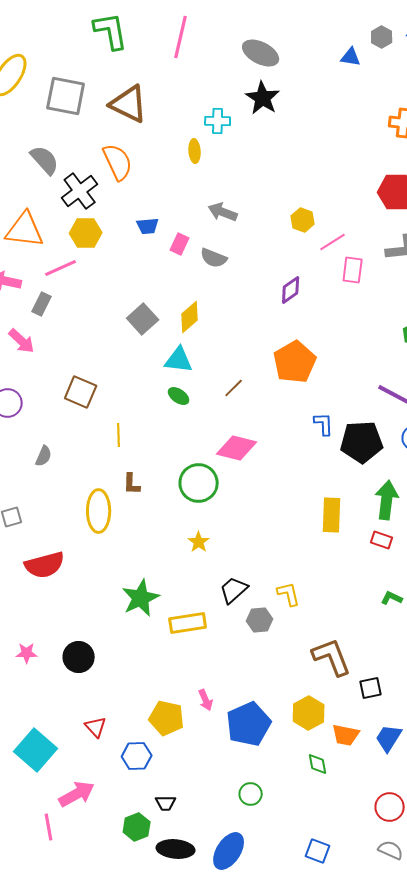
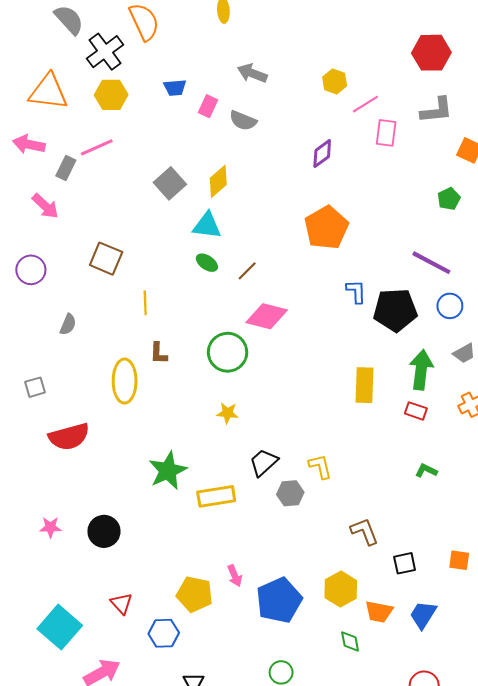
pink line: (61, 268) -> (97, 147), moved
brown line: (234, 388) -> (247, 271), moved
yellow star: (199, 542) -> (228, 413), turned -30
brown L-shape: (332, 657) -> (364, 531), size x0.7

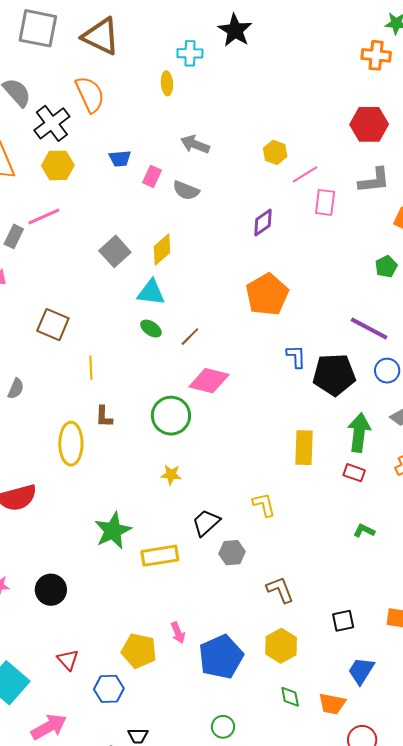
yellow L-shape: (320, 467) -> (264, 505), moved
brown L-shape: (364, 531) -> (280, 590), moved
orange trapezoid: (379, 612) -> (332, 704), moved

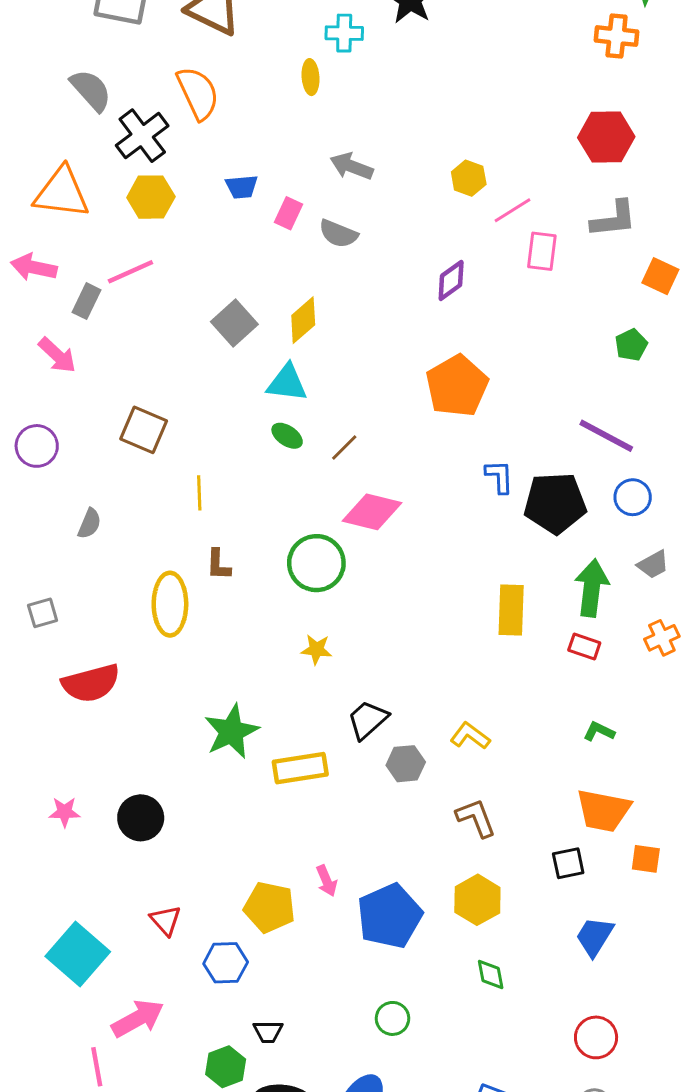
yellow L-shape: (264, 505) -> (470, 736), moved, turned -40
orange trapezoid: (332, 704) -> (603, 811), moved, size x1.4

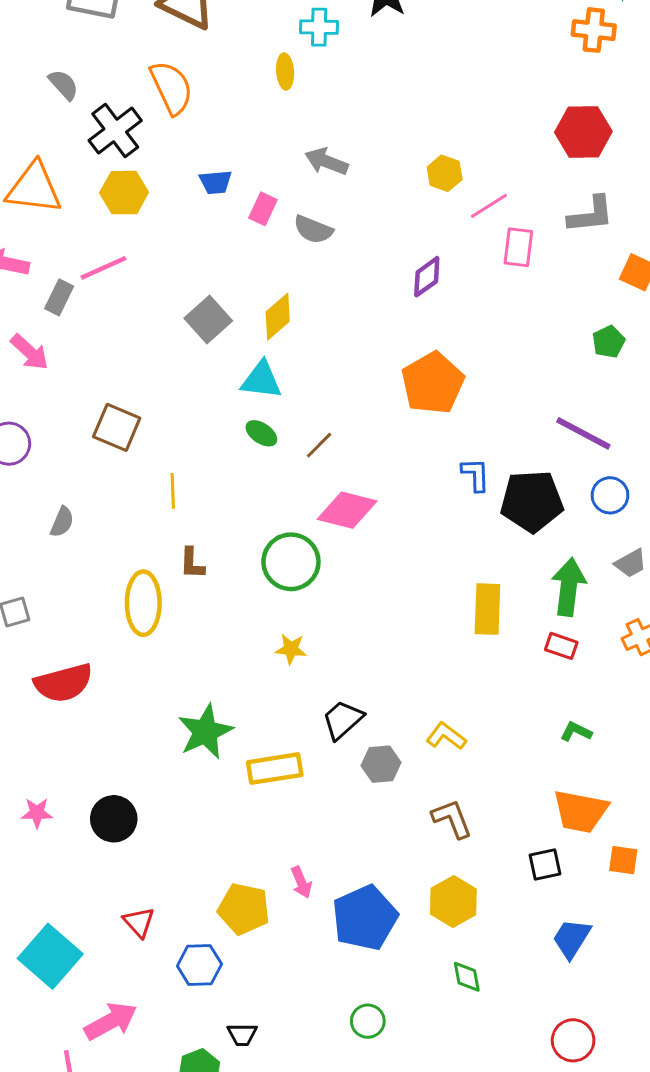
gray semicircle: (91, 90) -> (64, 85), size x0.7

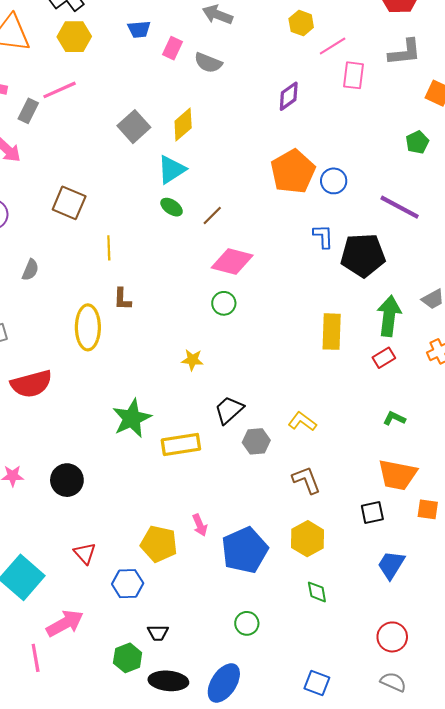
cyan triangle: (261, 380) -> (172, 169), turned -40
blue circle: (610, 495) -> (334, 181), moved
green circle: (291, 562) -> (224, 303), moved, size x0.6
red rectangle: (561, 646) -> (384, 358), turned -50

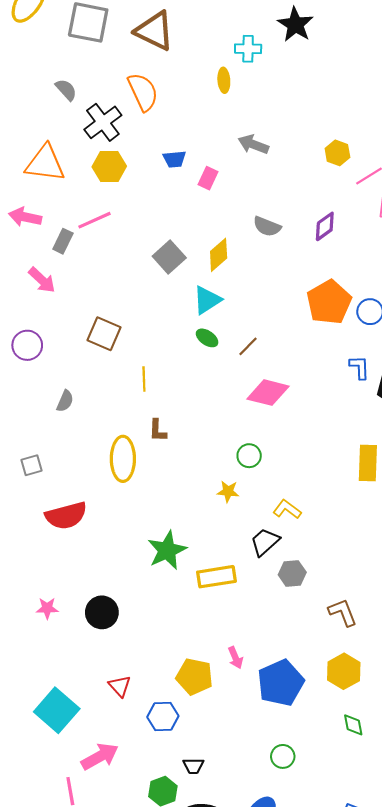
gray semicircle: (208, 63) -> (267, 226), moved
green circle: (224, 303) -> (249, 456), moved
yellow L-shape: (302, 422) -> (287, 509), moved

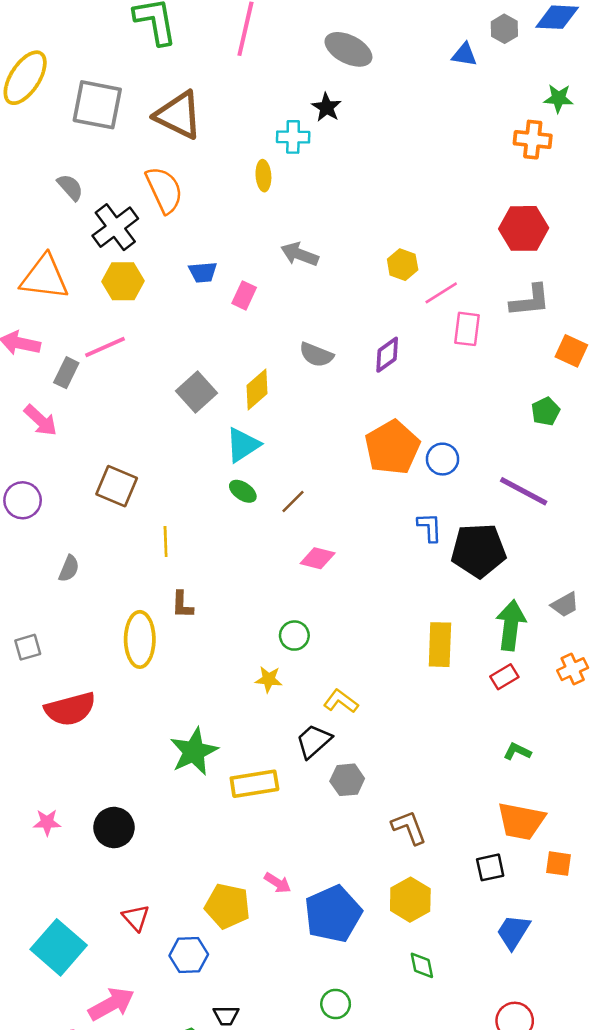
black star: (295, 25) -> (327, 107), moved, size x0.7
pink diamond: (268, 393) -> (318, 558), size x0.7
pink arrow: (235, 658) -> (278, 883), turned -35

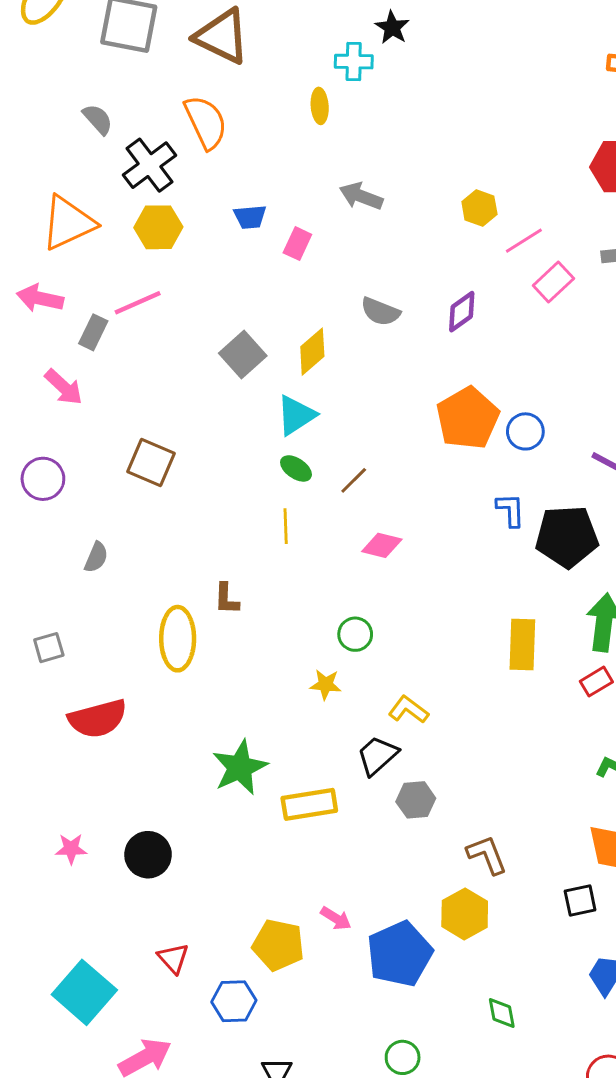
orange triangle: (44, 277) -> (68, 223), turned -32
pink rectangle: (467, 329) -> (553, 282), turned 40
yellow line: (166, 542) -> (286, 526), moved
yellow hexagon: (410, 900) -> (465, 914), moved

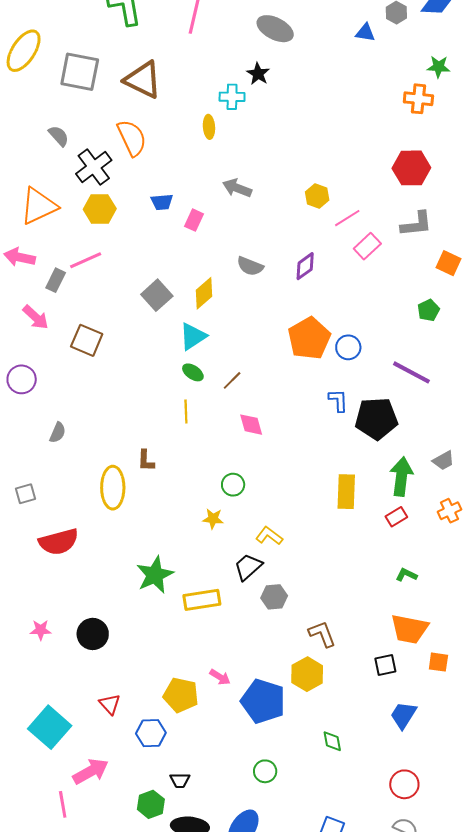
brown square: (151, 463) -> (87, 340), moved
pink diamond: (382, 545) -> (251, 425), turned 60
blue pentagon: (400, 954) -> (263, 701), turned -30

